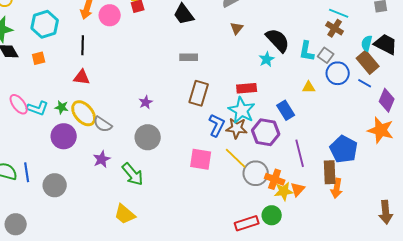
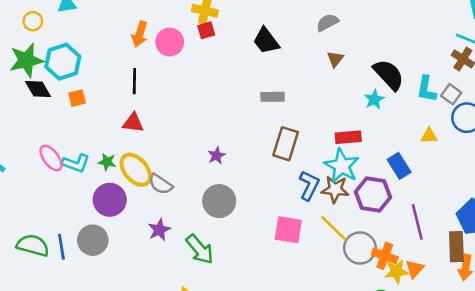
cyan hexagon: (45, 24) -> (63, 62), moved
gray circle: (55, 185) -> (93, 240), moved

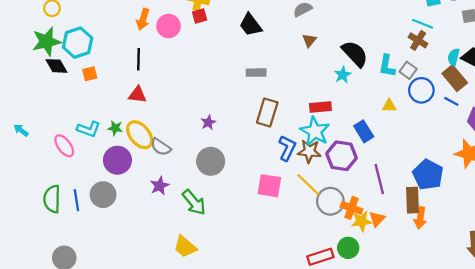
pink ellipse: (51, 158) -> (64, 146), moved
green semicircle: (33, 245) -> (52, 199), turned -104

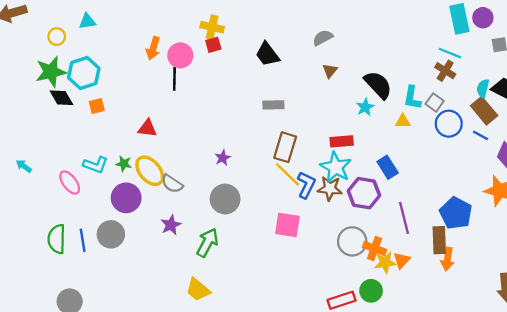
black line: (139, 59) -> (174, 79), moved
yellow triangle: (389, 106) -> (403, 121), moved
yellow line: (308, 185) -> (287, 174), moved
green arrow: (194, 202) -> (207, 243), turned -112

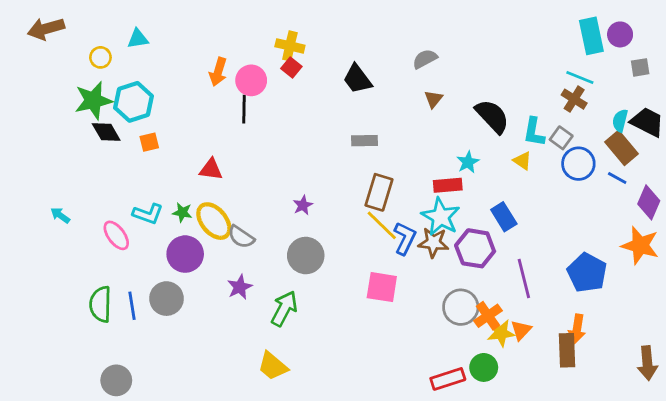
red square: (213, 45) -> (291, 67), turned -35
cyan star: (365, 107) -> (468, 162), moved
yellow triangle: (403, 121) -> (522, 161), turned 35
brown rectangle: (439, 240) -> (567, 350), moved
orange cross: (375, 248) -> (488, 316), turned 35

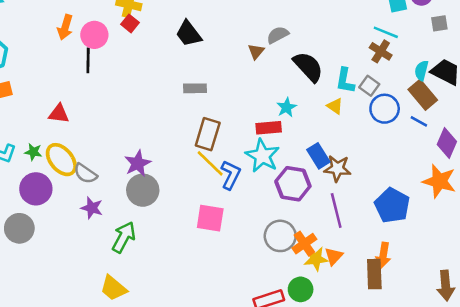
gray semicircle: (425, 59) -> (278, 35), moved
purple star: (303, 205) -> (138, 163), moved, size x1.5
brown star: (433, 243) -> (337, 168), moved
purple star: (240, 287) -> (92, 208), moved, turned -30

